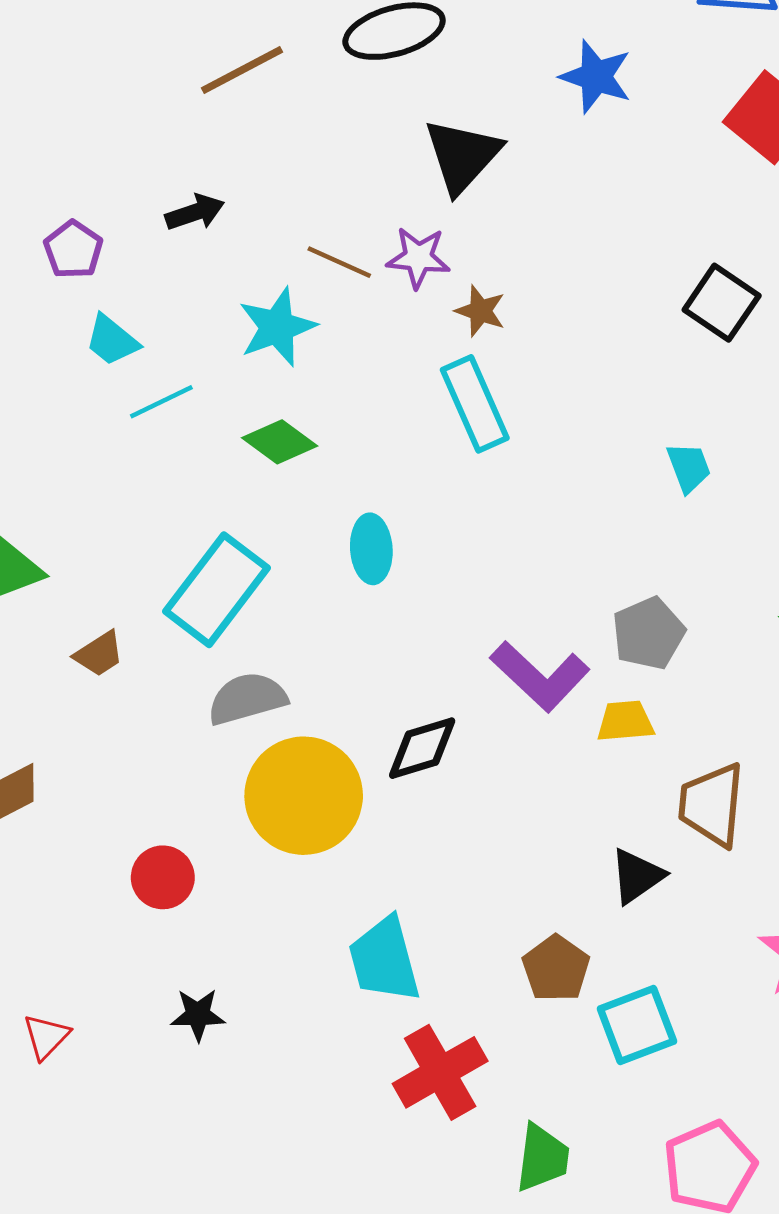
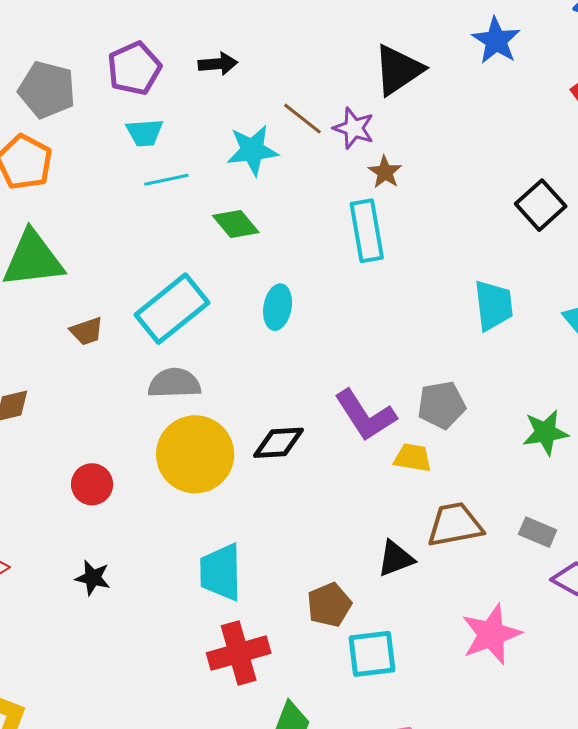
purple pentagon: (73, 250) -> (134, 68), size x1.4
cyan trapezoid: (112, 340) -> (145, 133), turned -57
cyan trapezoid: (689, 467) -> (494, 305), size x1.5
brown trapezoid: (712, 805) -> (455, 525), turned 60

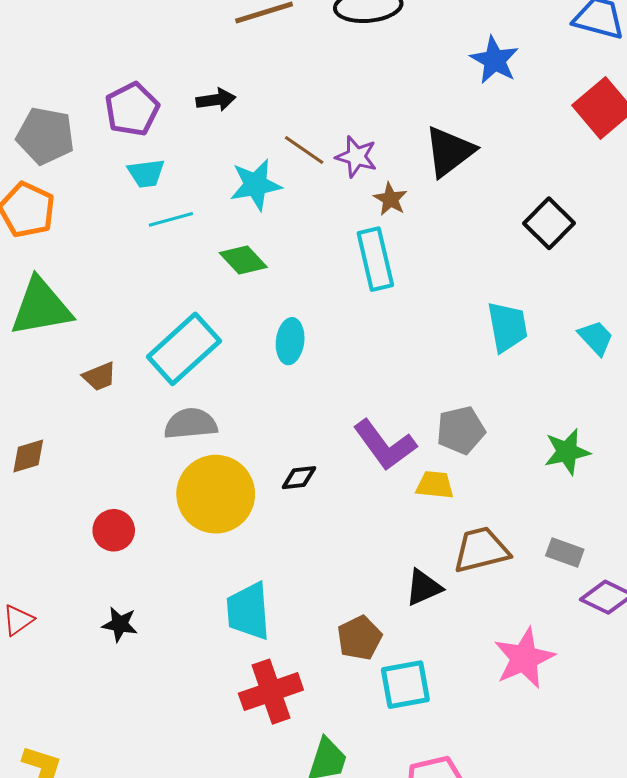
black triangle: (398, 70) -> (449, 151), moved
black diamond: (278, 443) -> (299, 478), size x0.7

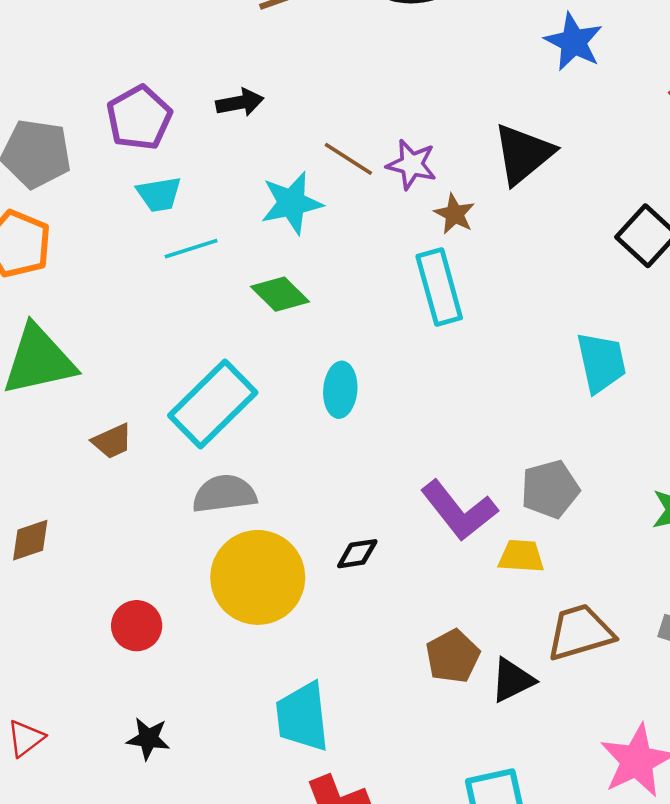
brown pentagon: (359, 638) -> (453, 656), moved

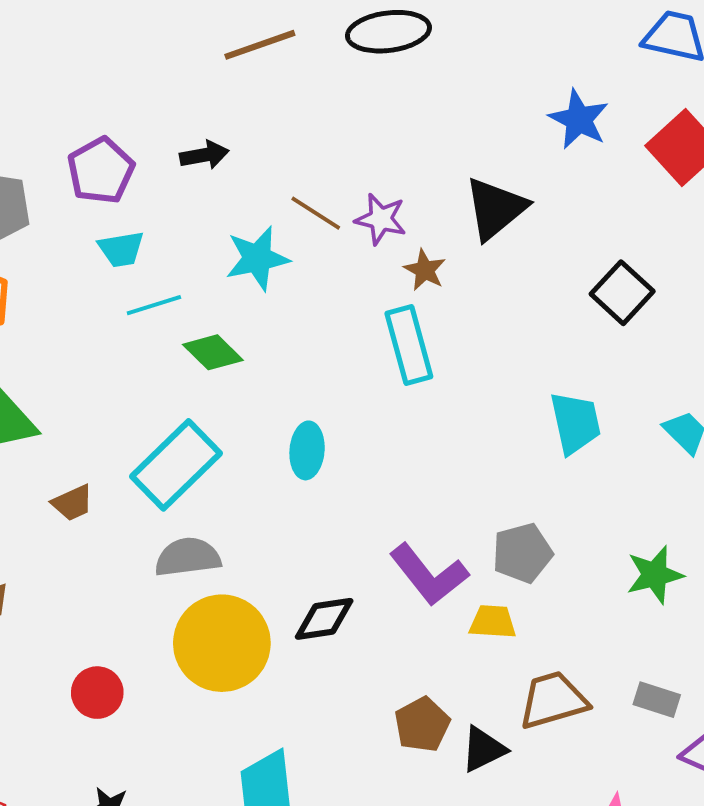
blue star: (574, 42) -> (579, 119), moved
green diamond: (280, 294) -> (213, 352), moved
black diamond: (357, 554) -> (324, 619), size x1.4

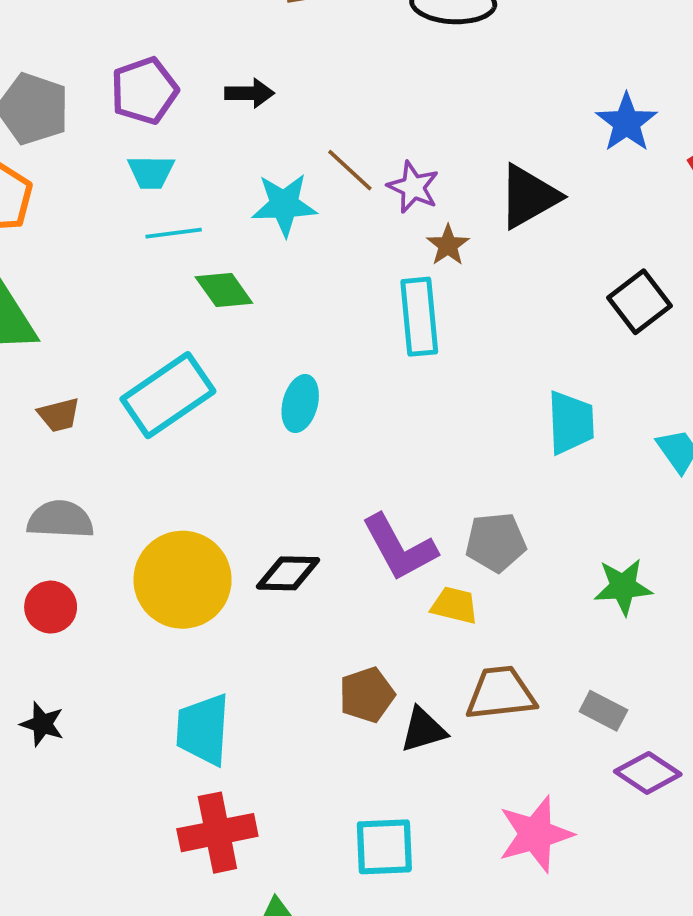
gray semicircle: (188, 557) -> (60, 520), moved

